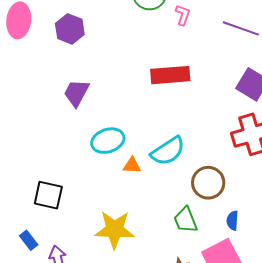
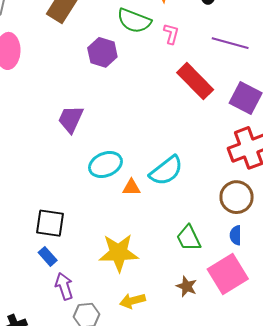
purple hexagon: (70, 29) -> (102, 52), moved
red rectangle: (170, 75) -> (195, 81), moved, turned 54
brown circle: (208, 183) -> (237, 197), moved
blue rectangle: (29, 240) -> (48, 256), moved

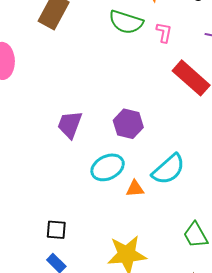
purple hexagon: (102, 52) -> (128, 124), moved
black square: (50, 223) -> (56, 230), size x0.7

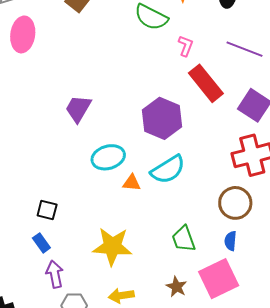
pink L-shape: (164, 32) -> (186, 46), moved
purple hexagon: (128, 124) -> (162, 118), moved, size x1.4

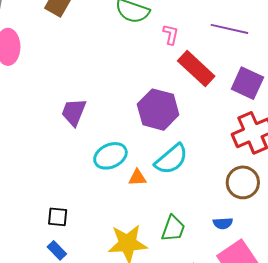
green trapezoid: (184, 239) -> (173, 229), moved, turned -132
blue semicircle: (230, 241) -> (223, 223), moved, turned -90

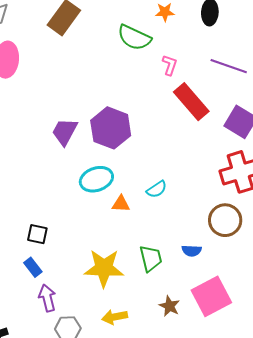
purple hexagon: (158, 110) -> (111, 128), moved
cyan semicircle: (171, 159) -> (157, 189), size x0.6
blue semicircle: (223, 223) -> (192, 251), moved
green trapezoid: (173, 229) -> (151, 258), turned -40

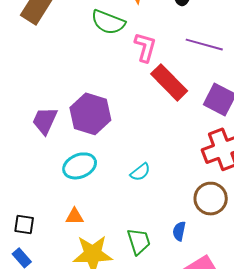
pink L-shape: (170, 65) -> (145, 47), size x1.4
orange triangle: (121, 204) -> (75, 216), moved
blue semicircle: (192, 251) -> (179, 231), turned 102

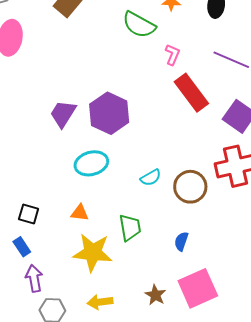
pink L-shape: (145, 47) -> (172, 55), size x0.7
brown circle: (211, 199) -> (190, 187), moved
green trapezoid: (139, 241) -> (130, 228), moved

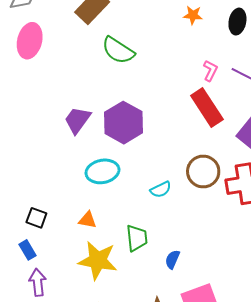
green semicircle: (139, 25) -> (118, 50), moved
pink L-shape: (172, 55) -> (210, 71), moved
brown circle: (190, 187) -> (203, 172), moved
blue semicircle: (181, 241) -> (172, 259), moved

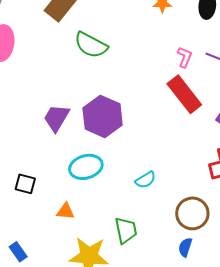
brown circle: (203, 172) -> (192, 213), moved
black square: (36, 218) -> (25, 184), moved
orange triangle: (88, 220) -> (65, 211), moved
blue semicircle: (172, 259) -> (185, 247), moved

